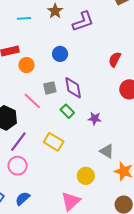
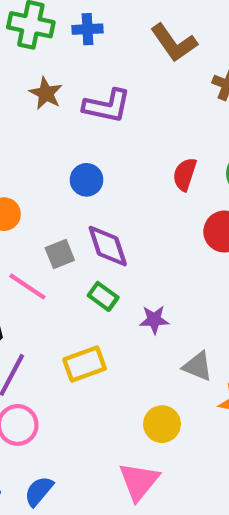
purple L-shape: (83, 21) -> (107, 106), turned 40
blue circle: (60, 54) -> (87, 180), moved
purple star: (95, 118) -> (154, 320), moved
yellow rectangle: (54, 142) -> (85, 364), turned -42

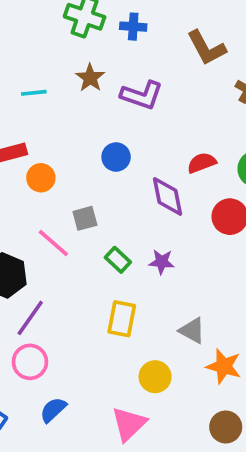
red semicircle: (185, 174) -> (202, 163), turned 44
purple diamond: (108, 246) -> (167, 196), moved
purple star: (154, 320) -> (162, 262), moved
yellow rectangle: (85, 364) -> (122, 319), moved, turned -66
blue semicircle: (39, 491) -> (53, 410), moved

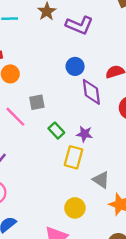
blue circle: (116, 157) -> (75, 66), moved
yellow rectangle: (122, 319) -> (74, 157), moved

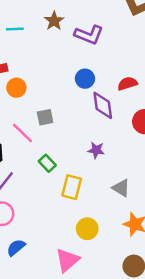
green rectangle: (56, 131) -> (47, 163), moved
yellow rectangle: (74, 157) -> (72, 187), moved
gray triangle: (101, 180) -> (121, 188), moved

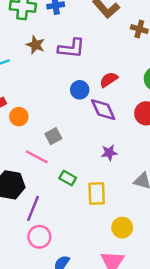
red semicircle: (127, 84) -> (109, 80), moved

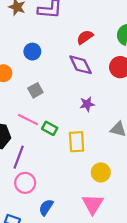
blue circle: (80, 90) -> (32, 52), moved
pink line: (37, 157) -> (28, 120), moved

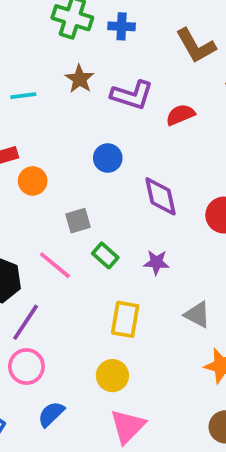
red semicircle: (85, 37) -> (180, 115), moved
blue circle: (32, 52) -> (108, 158), moved
green rectangle: (50, 128) -> (105, 255), moved
yellow circle: (101, 172) -> (112, 376), moved

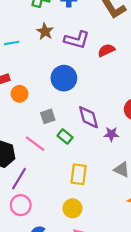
blue circle: (108, 158) -> (64, 78), size x1.5
purple diamond: (161, 196) -> (88, 117), moved
purple star: (156, 262) -> (111, 134), moved

